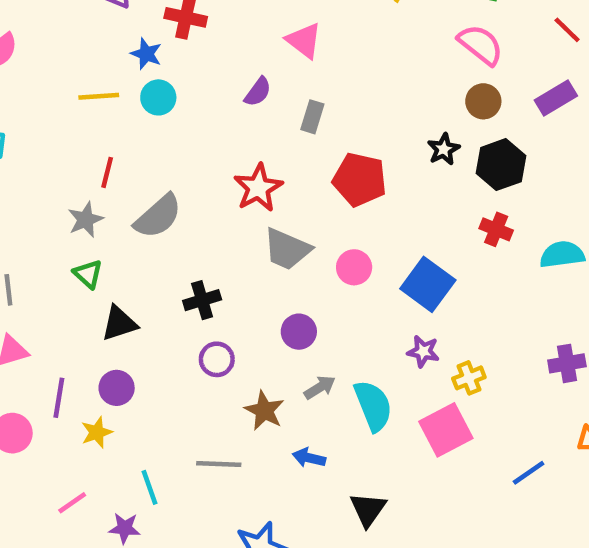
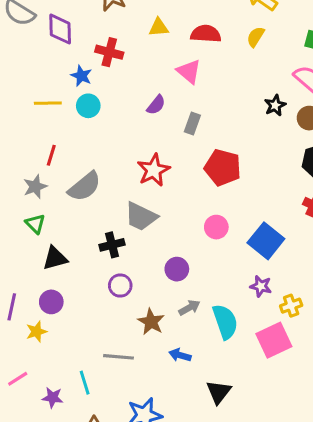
black star: (444, 149) -> (275, 105), moved
gray trapezoid: (287, 249) -> (141, 216), moved
cyan line: (150, 487) -> (85, 383), moved

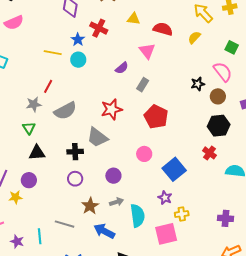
blue arrow: (180, 355) -> (104, 231), size x1.5

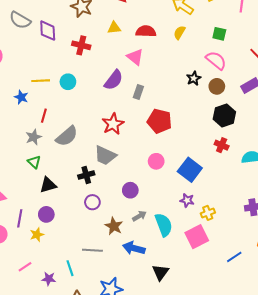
blue star: (78, 40) -> (21, 97), moved
purple semicircle: (122, 68) -> (114, 80), size x1.5

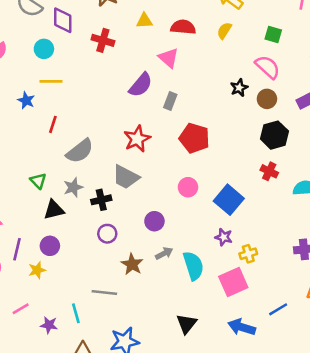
cyan circle: (68, 82) -> (44, 49), moved
gray star: (34, 137) -> (73, 187), moved
blue arrow: (134, 248) -> (242, 327), moved

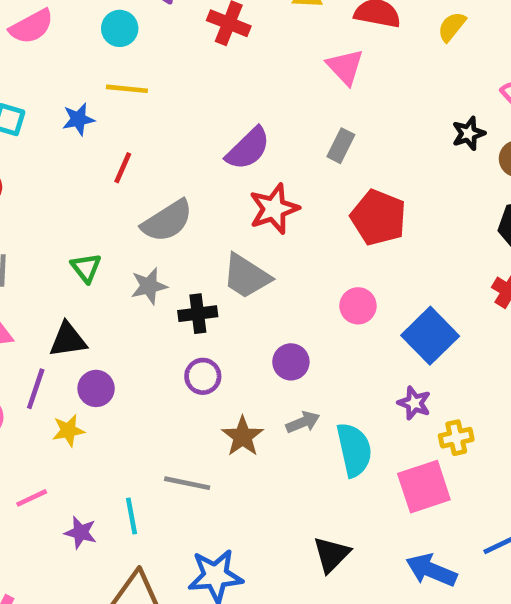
purple semicircle: (141, 85) -> (248, 149), moved
blue star: (26, 100) -> (78, 119), turned 30
black triangle: (54, 210) -> (68, 340), moved

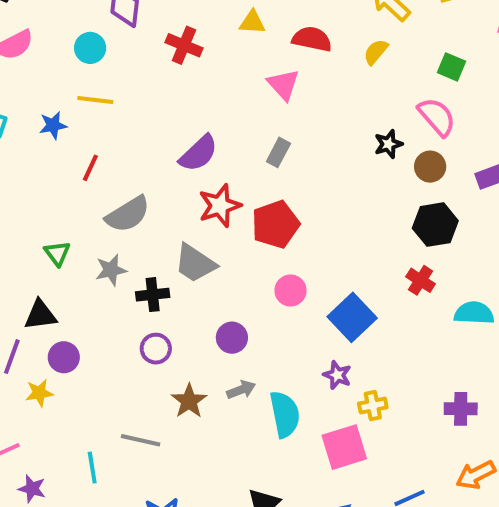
red pentagon: (378, 217) -> (275, 224), moved, turned 30
purple star: (81, 533) -> (32, 489), moved

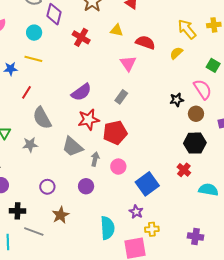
gray semicircle: (128, 214) -> (42, 118), turned 85
black cross: (153, 295) -> (17, 211), moved
gray arrow: (241, 390) -> (95, 159), moved, turned -64

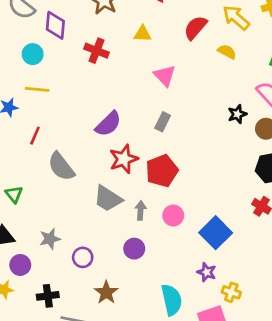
red semicircle: (145, 42) -> (195, 28), moved, turned -60
yellow semicircle: (176, 53) -> (227, 52), turned 80
gray star: (30, 145) -> (50, 239), moved
yellow cross: (152, 229) -> (231, 292), turned 32

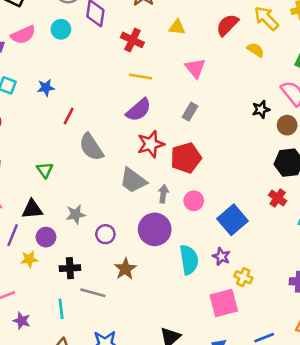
cyan circle: (33, 54) -> (61, 29), moved
yellow line: (37, 89) -> (141, 77), moved
purple circle: (134, 249) -> (155, 229), size x1.6
cyan semicircle: (172, 300) -> (189, 260), moved

